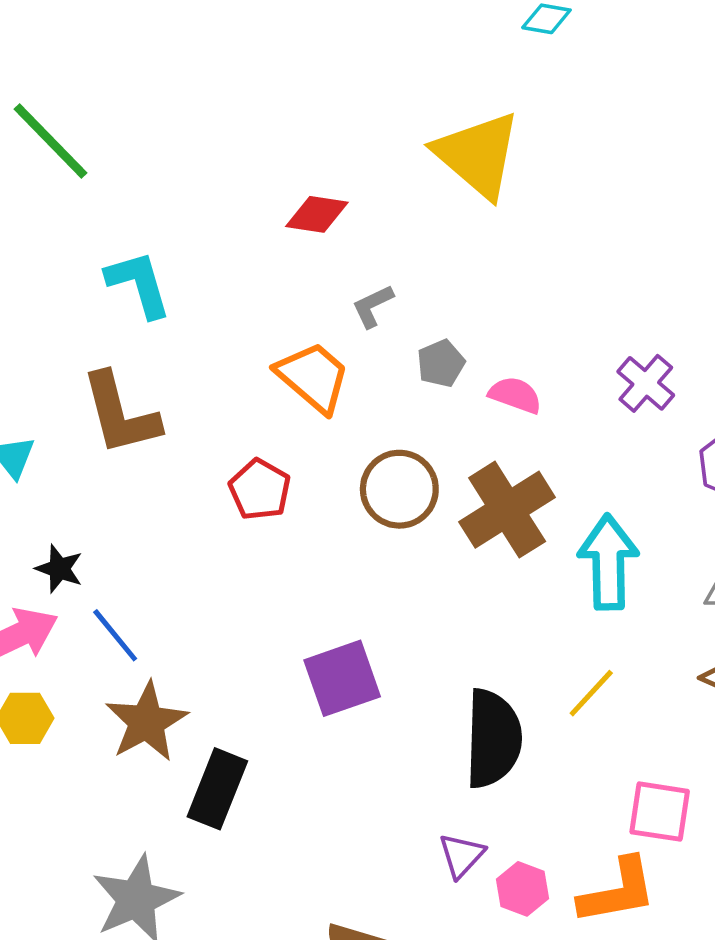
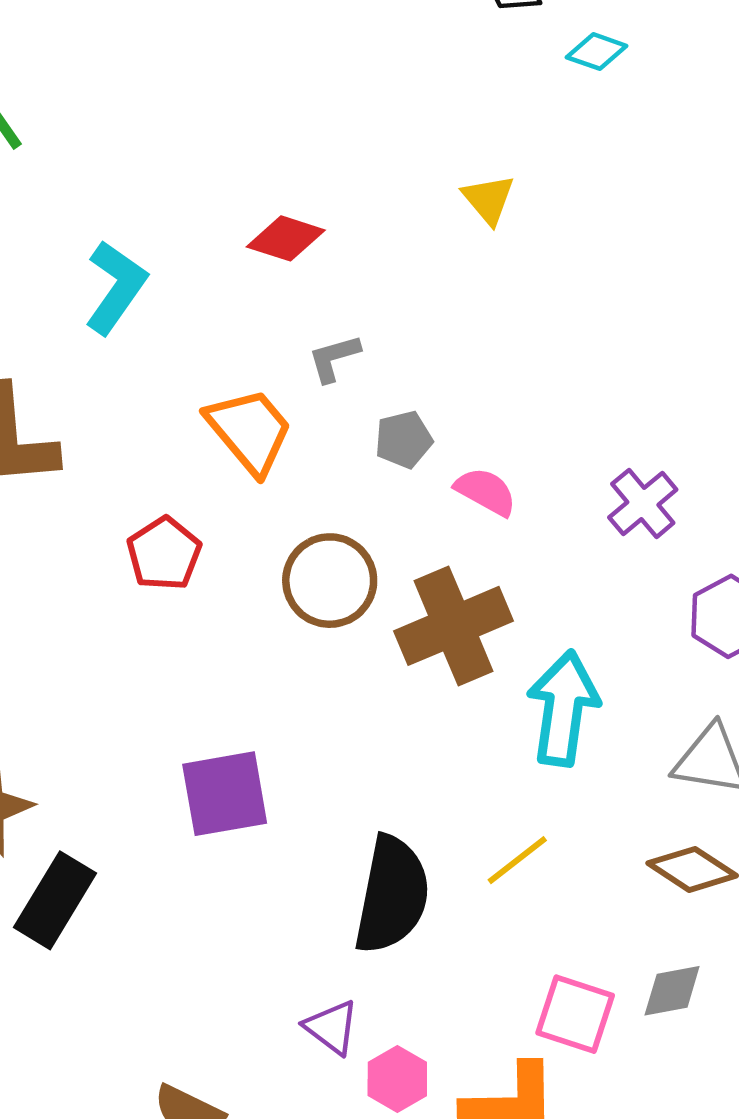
yellow triangle: (478, 155) -> (488, 199), size x0.5
cyan L-shape: (139, 284) -> (116, 287), moved, turned 42
purple triangle: (462, 855) -> (332, 1027), turned -45

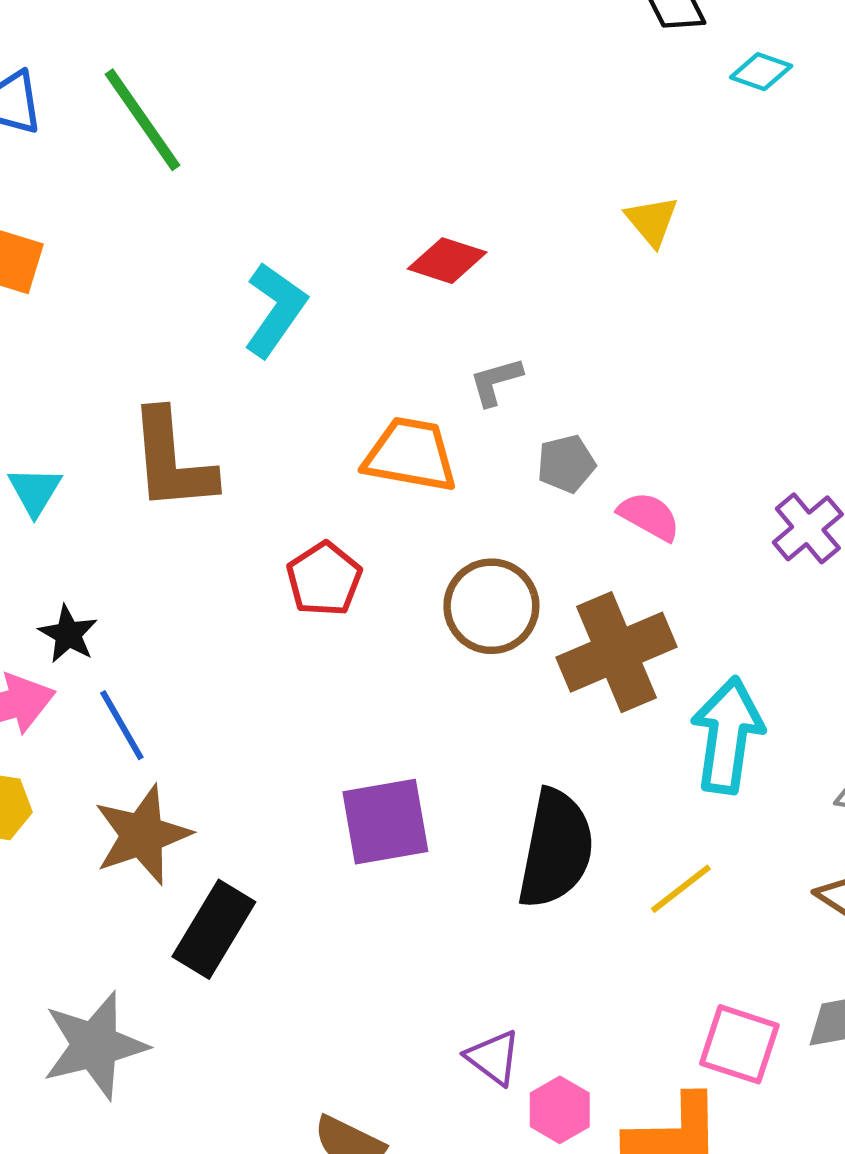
orange trapezoid: (250, 431) -> (410, 455), turned -40
black semicircle: (392, 895) -> (556, 849), moved

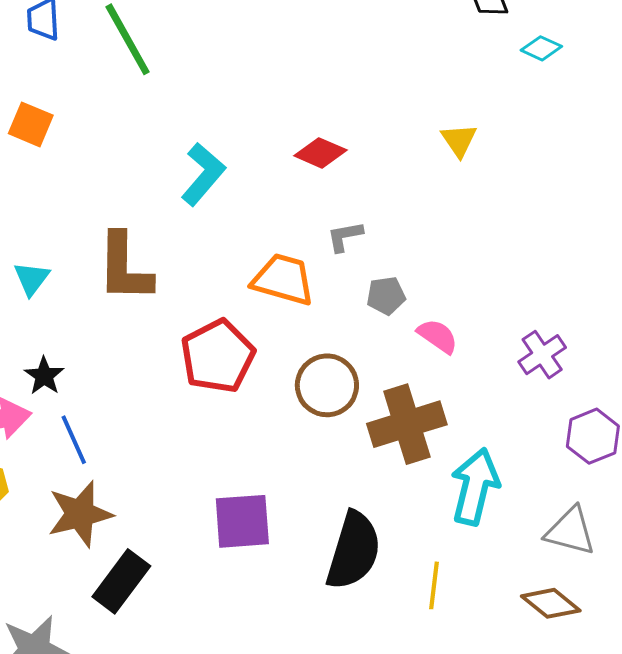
red pentagon: (324, 579) -> (218, 356), size x1.5
yellow line: (681, 889) -> (434, 585), turned -51

